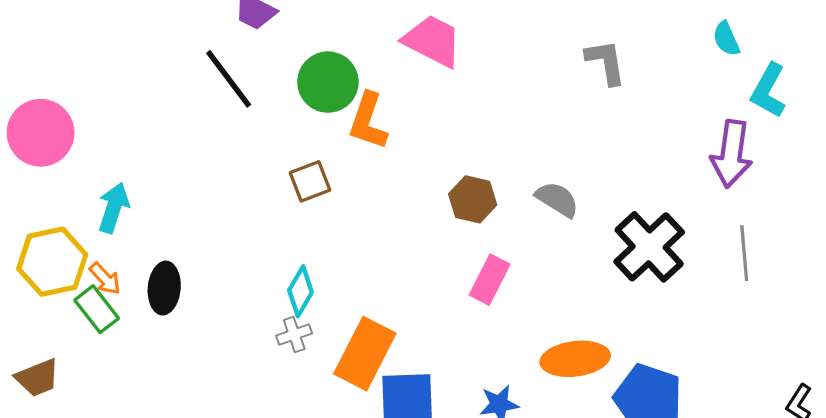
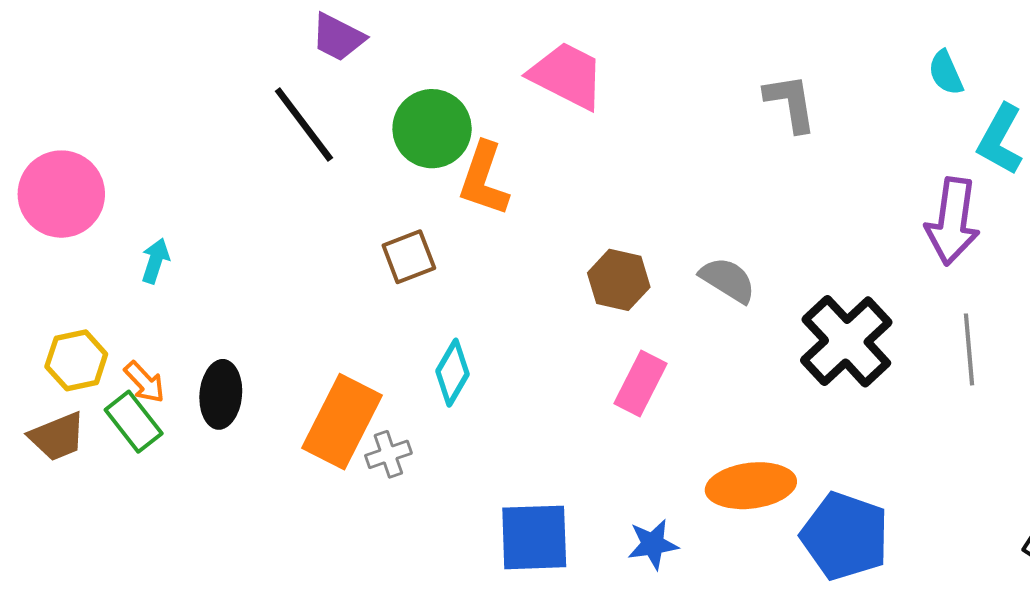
cyan arrow: (114, 208) -> (155, 261), moved, size x0.7
yellow hexagon: (52, 262) -> (76, 360), size x0.7
cyan diamond: (300, 291) -> (452, 373), moved
orange rectangle: (365, 354) -> (342, 422), moved
brown trapezoid: (37, 378) -> (57, 437), moved

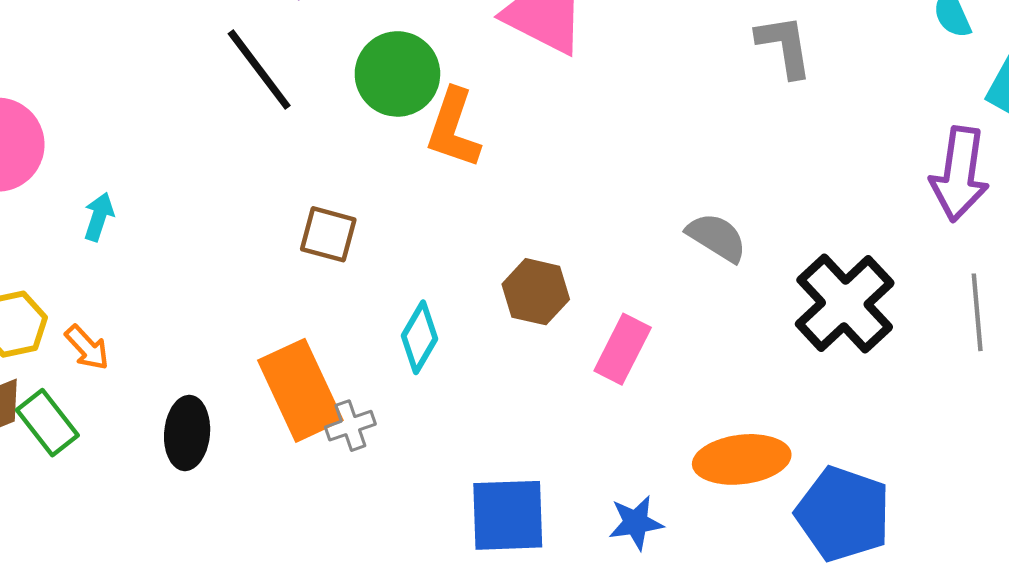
brown square: (409, 257) -> (328, 234), moved, turned 36
brown hexagon: (619, 280) -> (536, 292), moved
black ellipse: (221, 394) -> (187, 433), moved
green rectangle: (134, 422) -> (47, 423), moved
orange rectangle: (342, 422) -> (300, 390), turned -52

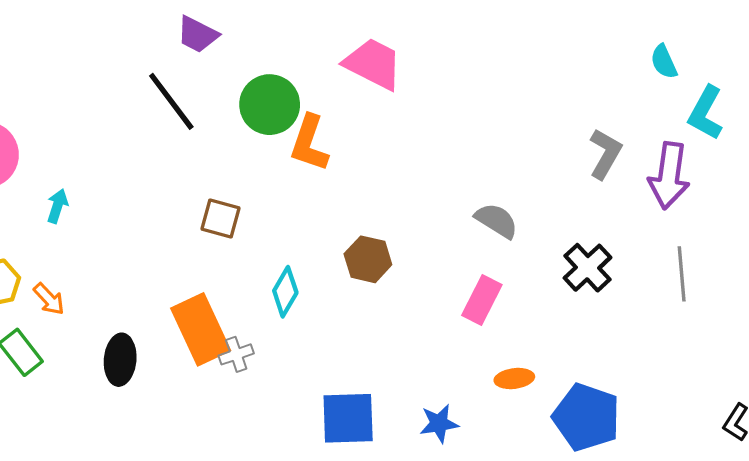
gray L-shape: (784, 46) -> (605, 154), moved, turned 39
black cross: (845, 303) -> (587, 268), size x0.7
pink rectangle: (623, 349) -> (482, 300), moved
orange ellipse: (742, 459) -> (514, 379), size x0.6

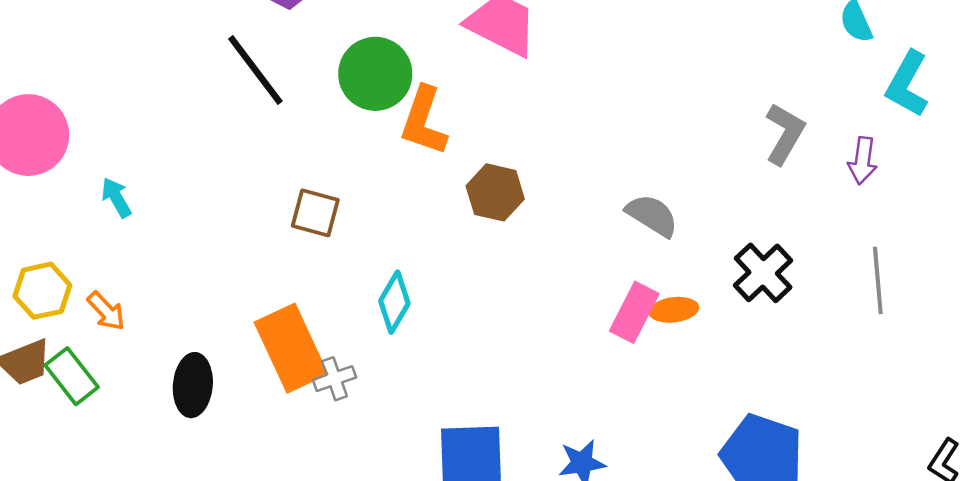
purple arrow: (669, 176) -> (863, 161), size x0.6
cyan arrow: (57, 206) -> (116, 198), turned -48
brown hexagon: (368, 259) -> (495, 192), moved
orange ellipse: (514, 379) -> (674, 310), moved

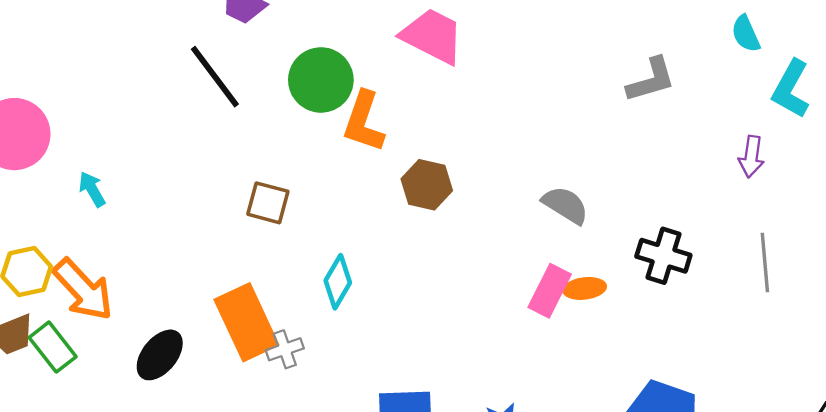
gray L-shape: (785, 134) -> (651, 80), moved, turned 44
black cross: (763, 273) -> (663, 256), turned -30
orange arrow: (106, 311) -> (83, 290), size x1.8
black ellipse: (193, 385) -> (160, 355), turned 34

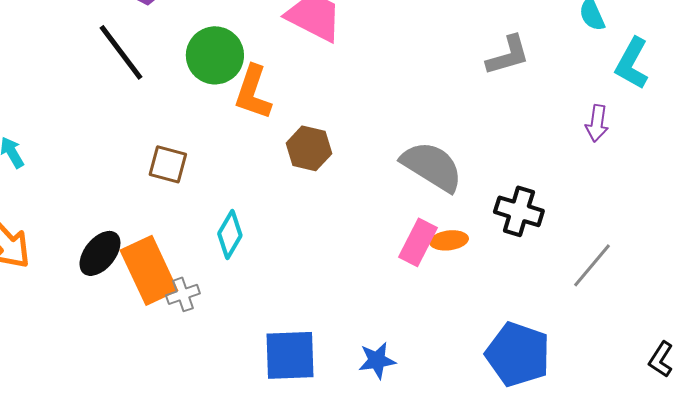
gray semicircle: (565, 205) -> (432, 166), size x1.5
gray line: (765, 263) -> (592, 265), moved, turned 45
black ellipse: (160, 355) -> (100, 253), moved

